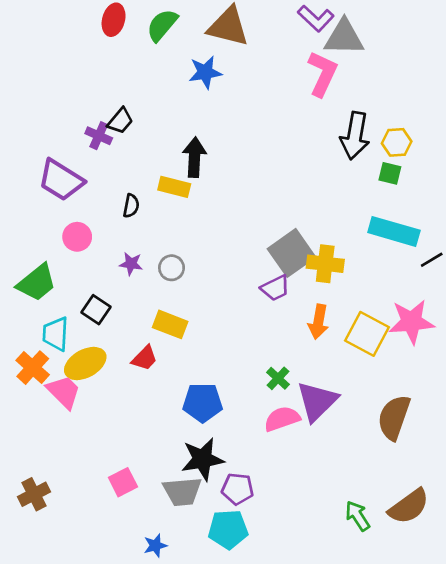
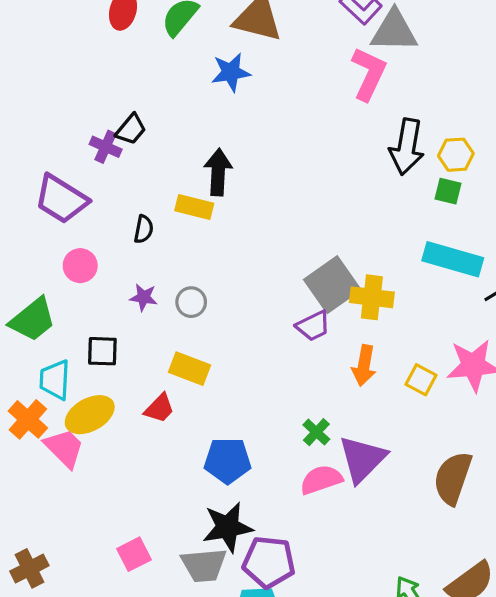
black square: (96, 310) -> (102, 351), turned -32
yellow square: (367, 334) -> (421, 380), size x0.6
purple pentagon: (238, 489) -> (269, 562), size x1.4

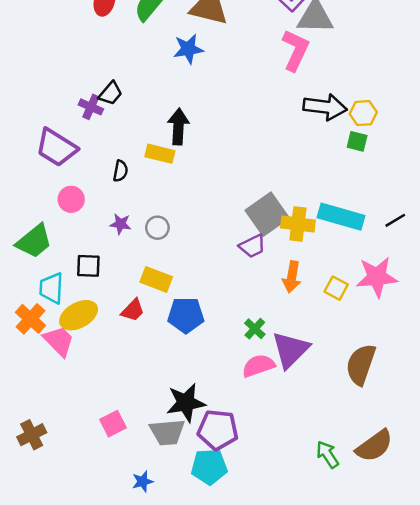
black arrow: (407, 147) -> (325, 107), turned -93
cyan rectangle: (453, 259) -> (341, 217), moved
blue pentagon: (228, 461) -> (186, 315), moved

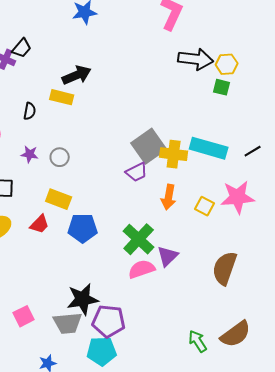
black arrow: (178, 127) -> (77, 75), turned 64
green cross: (255, 329) -> (139, 239), size x1.8
purple triangle: (291, 350) -> (168, 256), size x0.7

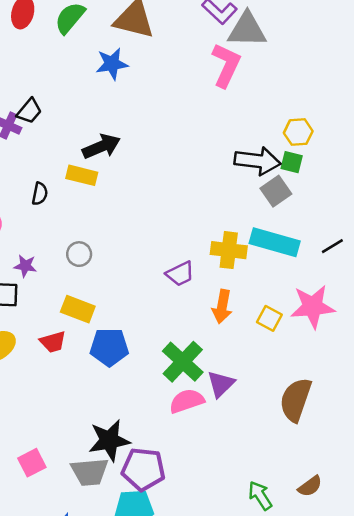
black arrow: (196, 59) -> (258, 161), moved
gray square: (149, 146) -> (276, 191), moved, size x0.7
purple star: (30, 154) -> (25, 266), moved
red trapezoid: (40, 224) -> (53, 342), turned 30
brown semicircle: (236, 334) -> (310, 486), size x0.6

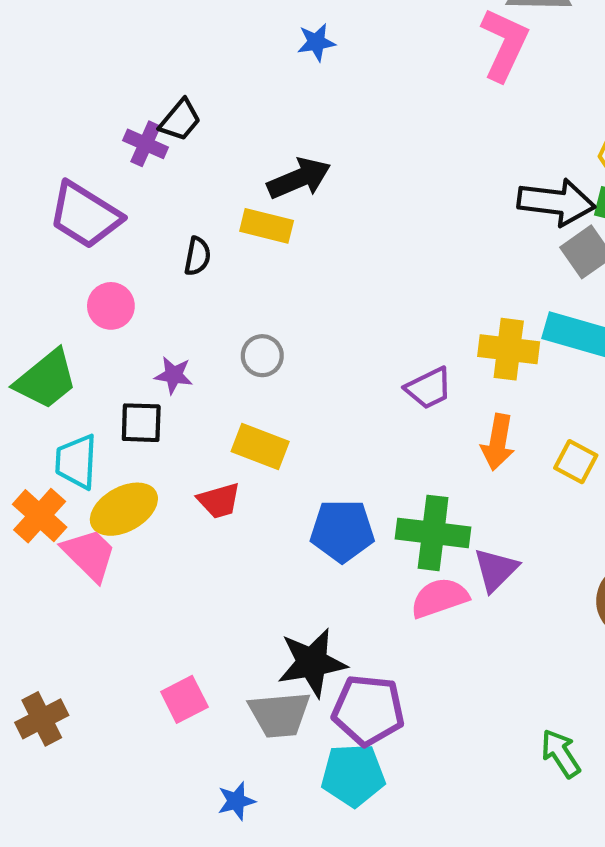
blue star: (112, 64) -> (316, 42), size x0.7
blue pentagon: (109, 347) -> (342, 531), moved
green cross: (183, 362) -> (433, 533), turned -36

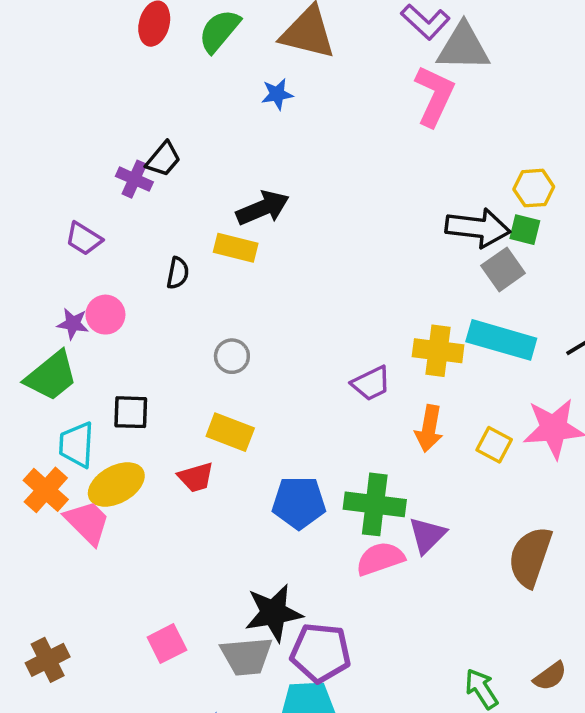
purple trapezoid: (85, 215) -> (84, 239), size x0.6
purple star: (174, 375) -> (73, 324), moved

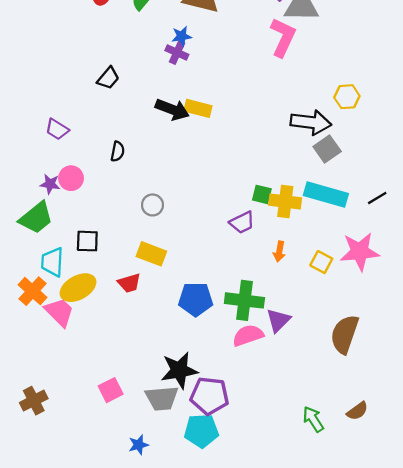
purple cross: (134, 179) -> (177, 52), moved
black arrow: (263, 208) -> (172, 110), turned 44
green square: (525, 230) -> (262, 194), moved
yellow rectangle: (236, 248) -> (198, 108), moved
orange arrow: (429, 428) -> (279, 252), size x0.7

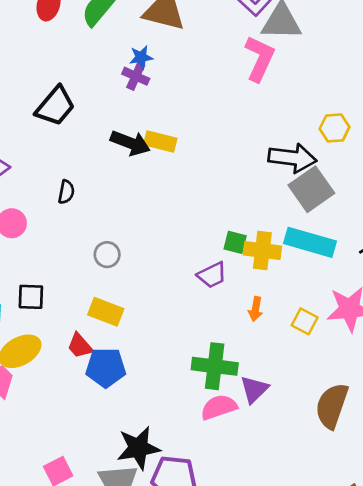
black trapezoid: (108, 78) -> (55, 106), size x1.5
gray square: (327, 149) -> (311, 189), size x1.4
red trapezoid: (129, 283) -> (80, 346), turned 65
blue pentagon: (196, 299) -> (106, 368), moved

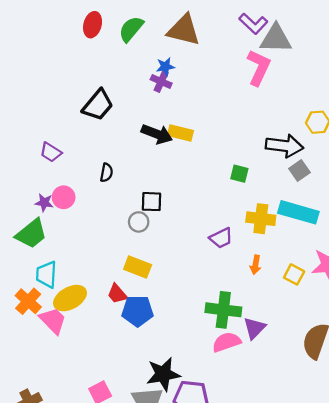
gray square: (311, 189) -> (299, 170), size x0.6
green square: (235, 242) -> (239, 174), moved
black square: (31, 297) -> (151, 202), moved

